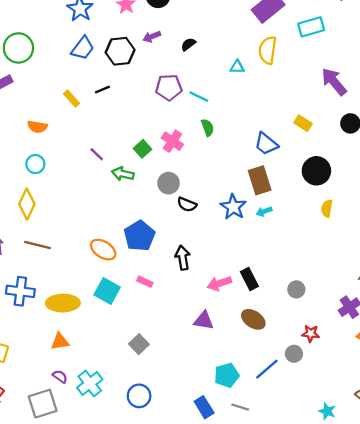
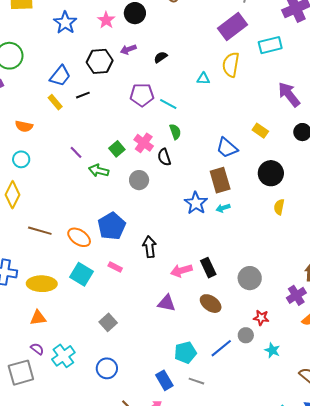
blue trapezoid: (83, 48) -> (60, 76), moved
black semicircle: (187, 204) -> (164, 157), moved, turned 48
brown line: (37, 245) -> (40, 231), moved
gray circle: (296, 289) -> (250, 278), size x1.5
cyan star: (327, 411) -> (272, 350), moved

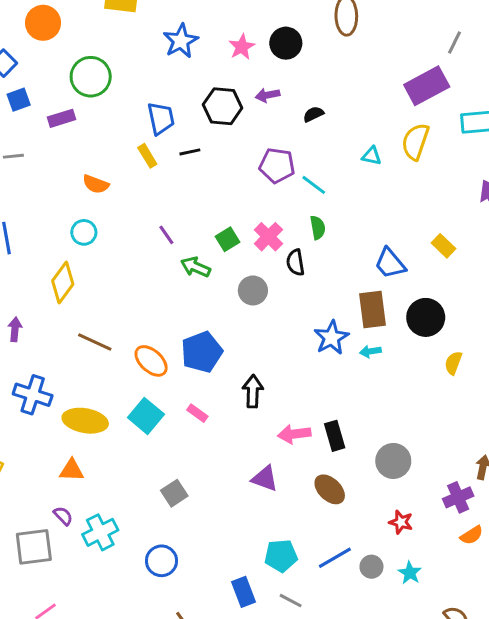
blue trapezoid: (60, 76) -> (161, 118), turned -60
black circle: (271, 173) -> (426, 317), moved
gray circle: (246, 335) -> (371, 567), moved

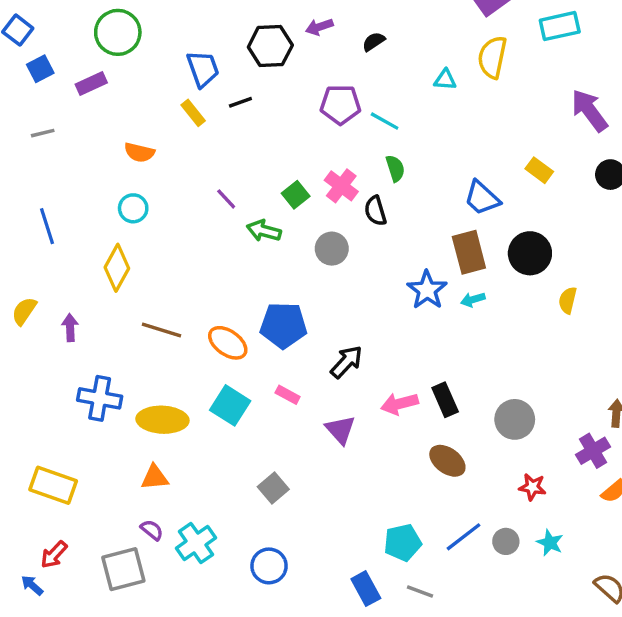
blue pentagon: (202, 352) -> (283, 325), turned 30
black arrow: (253, 391) -> (346, 362), turned 48
purple triangle: (265, 479) -> (340, 430), moved, turned 36

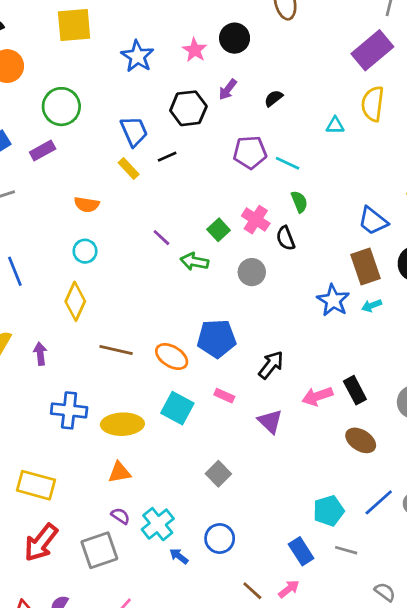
purple arrow: (319, 27) -> (228, 89), turned -30
red arrow: (54, 555) -> (41, 543), size x1.6
blue arrow: (32, 585) -> (179, 556), moved

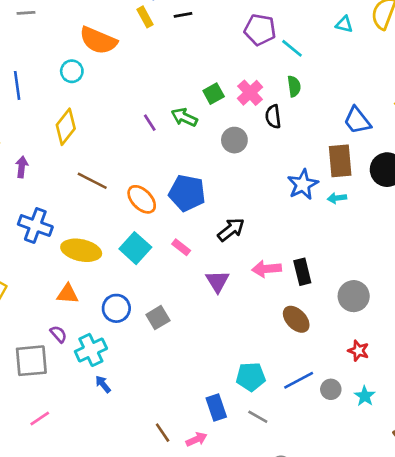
orange semicircle: (87, 204) -> (98, 40), size x1.6
purple line: (161, 238) -> (150, 123), moved
cyan circle: (85, 251) -> (72, 71), moved
blue circle: (220, 539) -> (116, 308), moved

